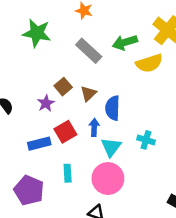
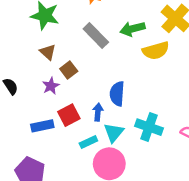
brown triangle: (88, 93) -> (48, 52), moved, turned -36
cyan cross: (146, 140) -> (149, 127), size x1.5
cyan rectangle: (68, 173) -> (88, 142), moved, turned 66

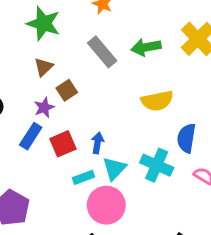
yellow semicircle: (156, 51) -> (157, 101), moved
brown triangle: (48, 52) -> (44, 67), turned 30
blue semicircle: (117, 94) -> (186, 138), moved
blue rectangle: (42, 126) -> (31, 136), moved, turned -50

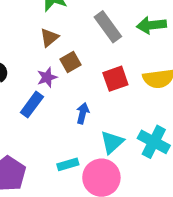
blue arrow: (98, 143) -> (83, 113), moved
red square: (63, 144) -> (115, 79), moved
cyan rectangle: (84, 177) -> (68, 164), moved

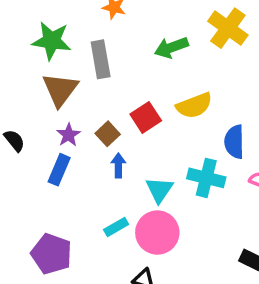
gray rectangle: (108, 27) -> (101, 59), moved, turned 40
brown triangle: (49, 38) -> (60, 90), size x1.6
brown square: (71, 62) -> (108, 134), moved

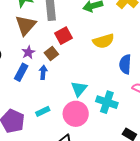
red square: (146, 117) -> (64, 36), moved
blue arrow: (118, 165) -> (43, 72), moved
cyan cross: (206, 178) -> (107, 102), moved
cyan rectangle: (116, 227) -> (43, 111), moved

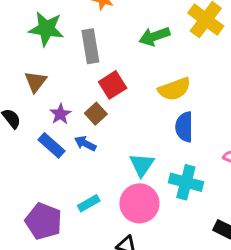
brown triangle: (26, 25) -> (36, 82), moved, size x0.7
blue semicircle: (125, 64) -> (184, 127), moved
blue rectangle: (21, 72) -> (51, 145), turned -72
blue arrow: (43, 72) -> (85, 143), turned -64

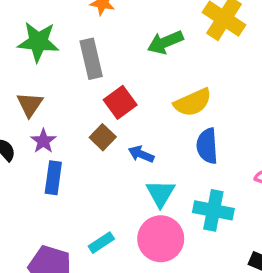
purple star: (60, 114) -> (43, 141), moved
blue arrow: (85, 143) -> (141, 154), moved
blue rectangle: (51, 145) -> (53, 178), turned 60

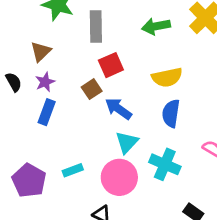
blue arrow: (141, 154) -> (118, 109), size x1.4

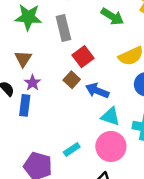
green arrow: (156, 26) -> (112, 17), turned -125
blue rectangle: (47, 112) -> (25, 105), moved
cyan triangle: (127, 142) -> (110, 117), turned -42

